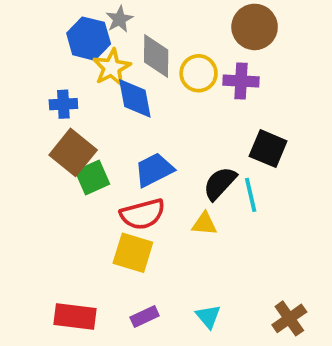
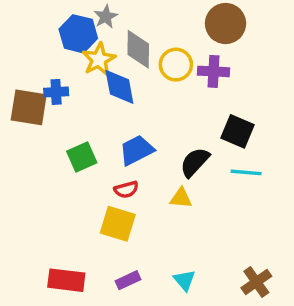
brown square: (73, 152) -> (29, 107), moved, turned -30
cyan line: (251, 195) -> (246, 172), moved, turned -72
red semicircle: (143, 214) -> (126, 190), size x0.6

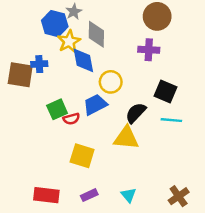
yellow circle: (176, 65) -> (111, 82), moved
red semicircle: (126, 190) -> (71, 119), moved
yellow triangle: (181, 198) -> (126, 138), size x1.6

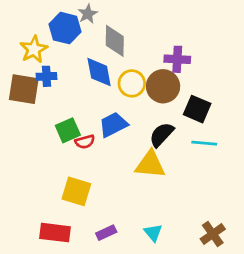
brown circle: (157, 16) -> (163, 86), moved
yellow star: (69, 41) -> (34, 49), moved
yellow circle: (111, 82) -> (132, 83), moved
yellow square: (82, 156) -> (76, 191), moved

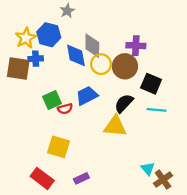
blue hexagon: (65, 28) -> (49, 35), moved
gray diamond: (115, 41) -> (92, 46), moved
red rectangle: (55, 233) -> (42, 178), turned 30
cyan triangle: (153, 233) -> (148, 169), moved

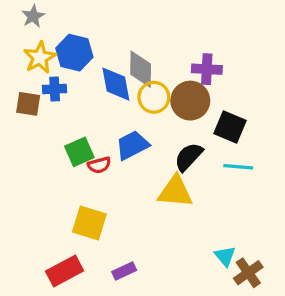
gray star: (67, 11) -> (33, 16), moved
brown square: (18, 68) -> (28, 104), size x0.7
red rectangle: (42, 178) -> (65, 271), turned -65

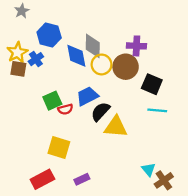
yellow star: (40, 58) -> (17, 52), moved
blue cross: (55, 89) -> (36, 59), turned -32
black semicircle: (189, 157) -> (100, 111), moved

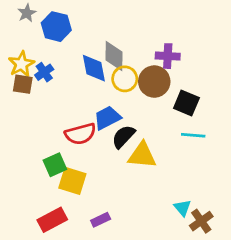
blue hexagon: (49, 35) -> (56, 27), moved
green square: (52, 101) -> (55, 165), moved
red semicircle: (65, 109) -> (80, 134), size x1.6

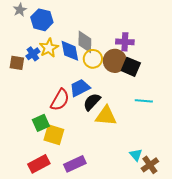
yellow star: (21, 64) -> (49, 48), moved
black square: (186, 103) -> (131, 67), moved
red semicircle: (80, 134) -> (60, 100), turned -45
purple rectangle: (101, 220) -> (75, 164), size x1.5

